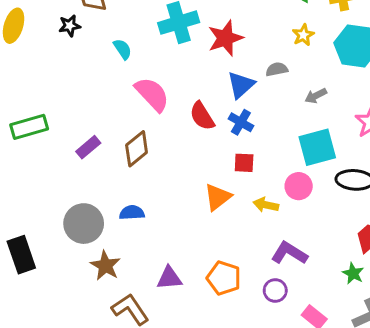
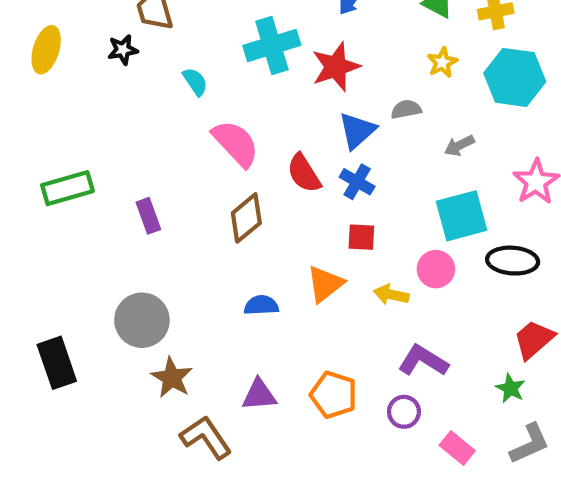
purple rectangle: (88, 147) -> (148, 216), turned -70
brown diamond: (137, 149) -> (246, 218), moved
blue semicircle: (132, 213) -> (261, 305), moved

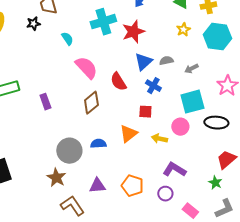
gray semicircle: (406, 109) -> (166, 61), moved
blue cross: (357, 182) -> (153, 86), moved
gray circle: (142, 320) -> (69, 151), moved

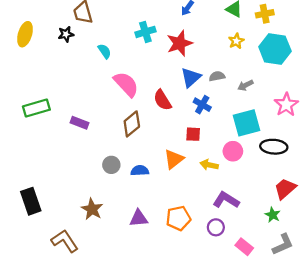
cyan cross: (103, 22) -> (145, 32), size x0.7
purple rectangle: (45, 102) -> (80, 123), turned -49
gray circle: (69, 151) -> (111, 165), moved, size x0.6
orange pentagon: (132, 186) -> (178, 218), turned -30
brown L-shape: (72, 206) -> (65, 241), moved

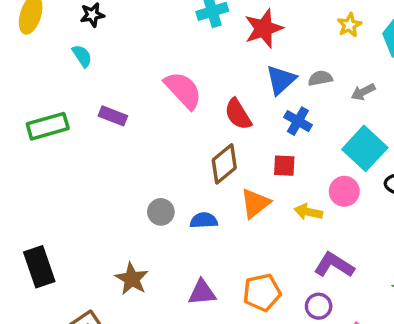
cyan semicircle: (105, 51) -> (82, 56), moved
purple rectangle: (80, 123) -> (113, 116), moved
cyan square: (247, 123) -> (365, 148), turned -32
brown diamond: (132, 124) -> (224, 164), moved

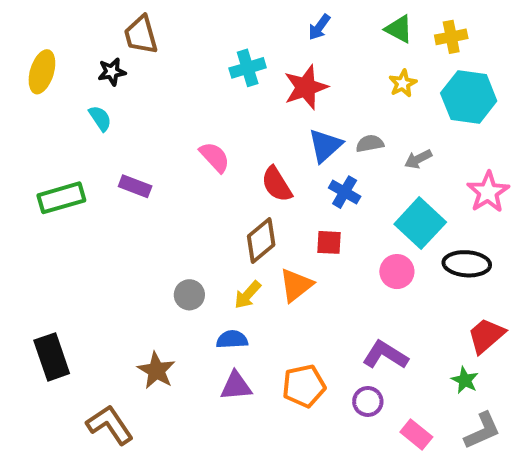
pink semicircle: (183, 90) -> (215, 157), size x0.7
yellow arrow: (308, 212) -> (248, 295), moved, turned -60
blue semicircle: (204, 220) -> (232, 339), moved

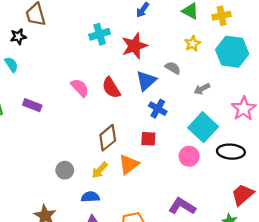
gray semicircle: (370, 144) -> (173, 68), moved, turned 42
red semicircle: (277, 184) -> (111, 88), moved

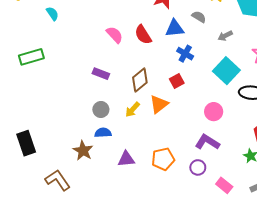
blue triangle: (146, 81) -> (175, 28), turned 36
purple rectangle: (32, 105) -> (101, 74), moved
red square: (148, 139) -> (177, 81), turned -32
pink circle: (189, 156) -> (214, 112), moved
blue semicircle: (90, 197) -> (103, 133), moved

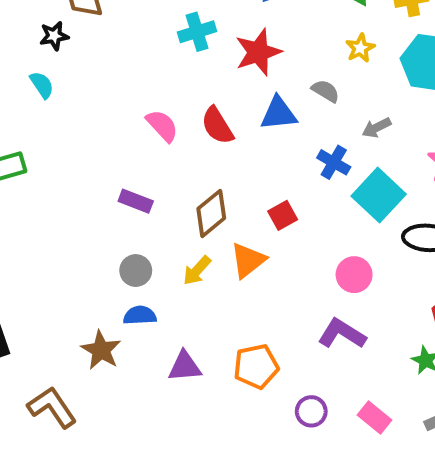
blue cross: (185, 54) -> (334, 162), moved
purple circle: (198, 167) -> (311, 411), moved

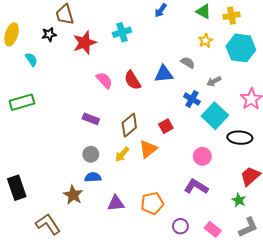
red star: (258, 52) -> (85, 43), moved
cyan semicircle: (42, 85) -> (31, 59), moved

